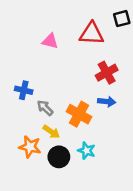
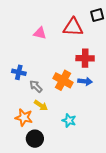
red cross: (107, 73) -> (85, 58), turned 30
orange cross: (79, 114) -> (63, 80), moved
black circle: (59, 157) -> (35, 139), moved

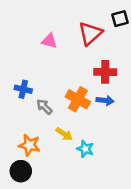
red triangle: (73, 27) -> (90, 33), turned -45
yellow arrow: (41, 105) -> (64, 134), moved
black circle: (35, 139) -> (21, 171), moved

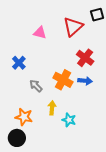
red cross: (105, 72) -> (85, 58), turned 36
blue cross: (23, 89) -> (19, 63), moved, turned 32
yellow arrow: (64, 134) -> (52, 108), turned -120

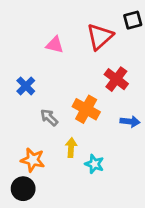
blue arrow: (85, 81) -> (130, 122), moved

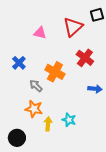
orange cross: (86, 109) -> (55, 72), moved
yellow arrow: (71, 148) -> (48, 124), moved
orange star: (33, 160) -> (34, 109), moved

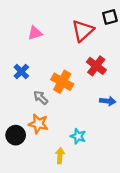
pink triangle: (40, 33) -> (35, 33), moved, turned -32
yellow arrow: (48, 124) -> (60, 156), moved
black circle: (17, 138) -> (16, 135), moved

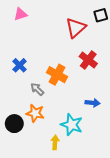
pink triangle: (35, 33) -> (21, 14), moved
blue arrow: (108, 101) -> (92, 103), moved
cyan star: (78, 136) -> (72, 125), size x1.5

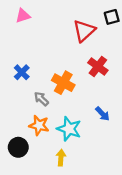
blue arrow: (92, 103) -> (102, 114), turned 40
black circle: (14, 124) -> (18, 147), moved
cyan star: (72, 125) -> (69, 129), moved

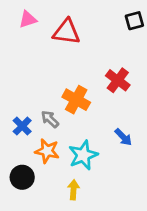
red triangle: (84, 31) -> (67, 32), moved, turned 50
blue cross: (22, 72) -> (22, 126), moved
cyan star: (69, 129) -> (83, 155), turned 30

